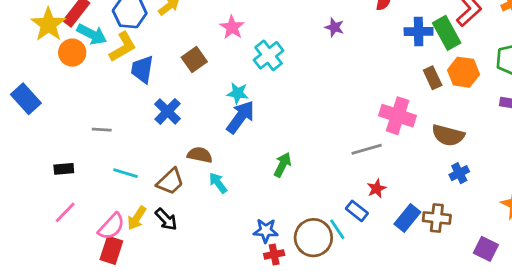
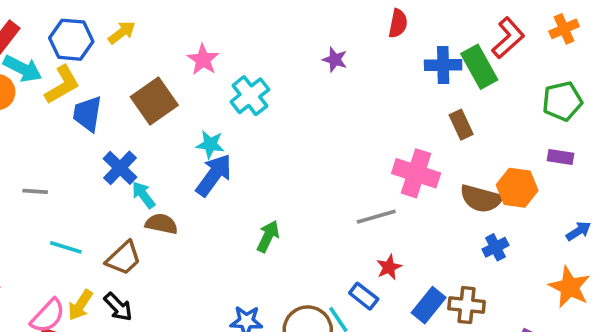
brown square: (194, 60) -> (154, 101), size x1.4
orange hexagon: (463, 72) -> (517, 188), moved
cyan arrow: (218, 183) -> (143, 195), moved

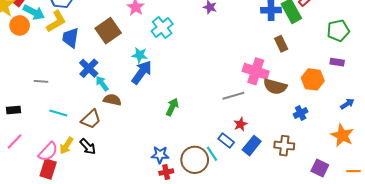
brown semicircle: (481, 199) -> (275, 87), moved
blue rectangle: (429, 305) -> (252, 146), moved

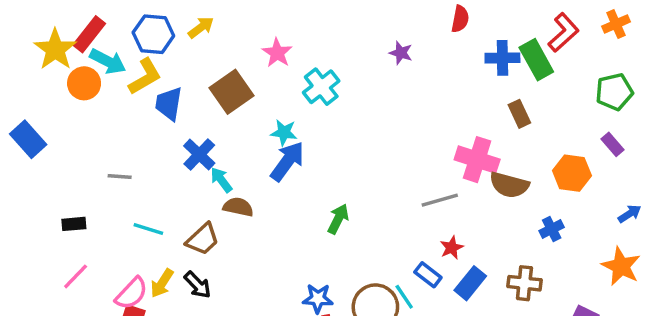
purple rectangle: (337, 62) -> (613, 144), turned 40

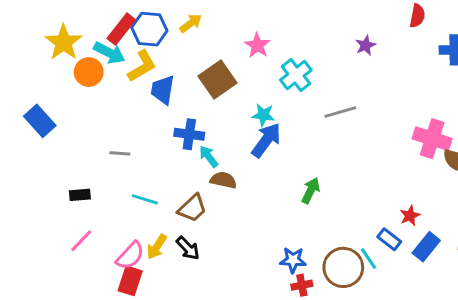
red rectangle: (89, 34) -> (121, 29), moved
purple star: (401, 53) -> (365, 45), turned 30
blue cross: (199, 154) -> (189, 134), turned -36
gray line: (440, 200) -> (340, 112), moved

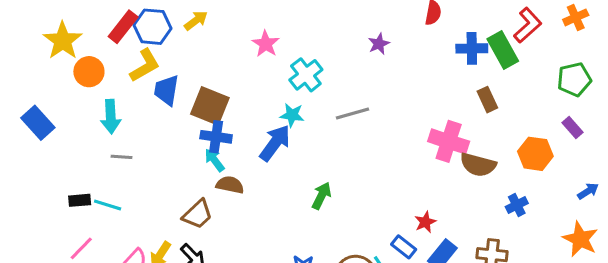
cyan arrow: (109, 53) -> (111, 117), moved, turned 60
brown square: (217, 79) -> (210, 106), moved, turned -33
cyan star: (263, 115) -> (292, 115), moved
blue cross: (189, 134) -> (216, 137), moved
cyan line: (145, 199) -> (108, 205), moved

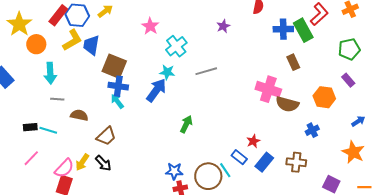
blue trapezoid: (166, 90) -> (91, 45), moved
brown semicircle: (230, 185) -> (79, 115), moved

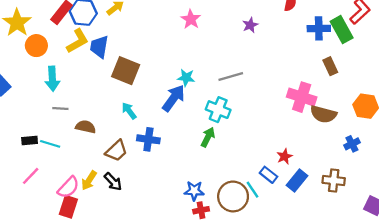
pink star: (150, 26) -> (191, 19), moved
cyan cross: (176, 46) -> (218, 110), moved, turned -30
blue cross: (118, 86) -> (148, 139), moved

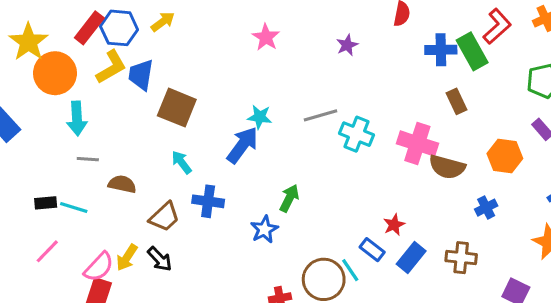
orange circle: (36, 46) -> (55, 73), size x1.4
cyan cross: (218, 110) -> (356, 134), moved
blue star: (194, 191) -> (264, 229), moved, turned -30

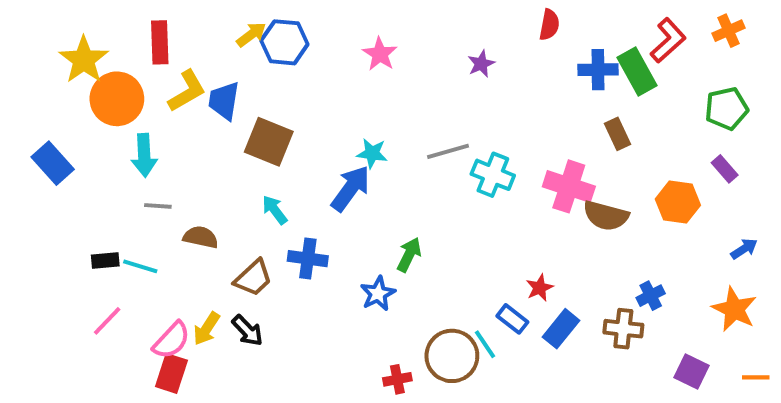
red rectangle: (89, 28) -> (160, 42), turned -40
blue hexagon: (119, 28) -> (284, 42), moved
blue cross: (486, 208) -> (651, 296), moved

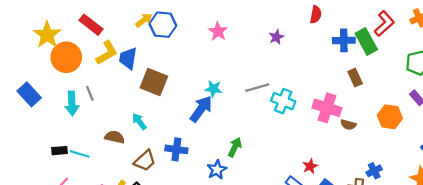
red rectangle: (160, 42) -> (91, 25), turned -50
cyan arrow: (144, 155) -> (72, 103), moved
gray line: (158, 206) -> (90, 93), moved, turned 64
cyan arrow: (275, 210) -> (139, 121), moved
brown semicircle: (606, 216) -> (348, 125), size x0.6

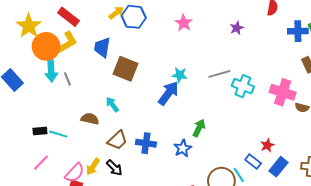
yellow L-shape: (107, 53) -> (67, 42), moved
cyan arrow: (72, 103) -> (51, 71), moved
blue cross: (176, 149) -> (146, 143), moved

